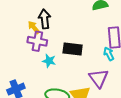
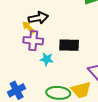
black arrow: (45, 19) -> (38, 18), turned 90

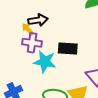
cyan star: (47, 59) -> (45, 62), size x1.6

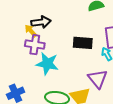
black rectangle: (68, 48) -> (83, 43), moved

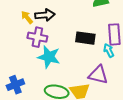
yellow arrow: (31, 31) -> (27, 17), moved
purple triangle: (98, 79) -> (98, 75), turned -40

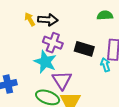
purple cross: (37, 37) -> (53, 43), moved
purple triangle: (98, 75) -> (62, 80), moved, turned 35

